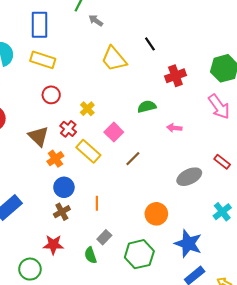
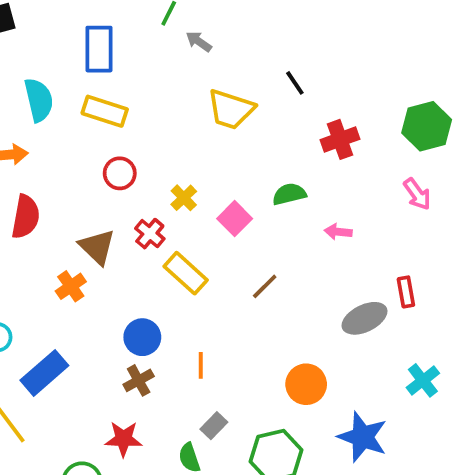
yellow trapezoid: (114, 59) -> (231, 109), turned -32
pink arrow: (219, 107) -> (417, 194), size x0.7
pink square: (114, 132) -> (235, 219), moved
orange cross: (55, 159) -> (71, 286), moved
red rectangle: (222, 162) -> (406, 292), moved, turned 42

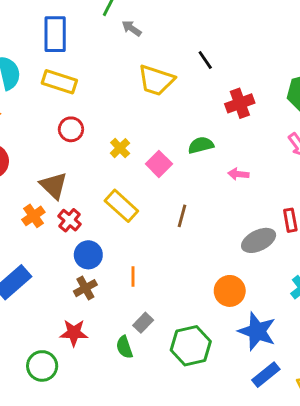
red cross: (150, 234) -> (70, 220), moved
brown line: (265, 286) -> (182, 216), turned -30
orange circle: (306, 384) -> (230, 291), moved

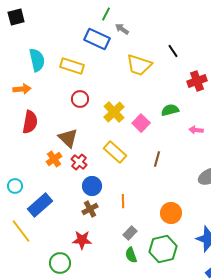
blue rectangle: (55, 34) -> (97, 39), moved, turned -65
yellow cross: (120, 148) -> (114, 112), size x1.5
orange circle: (230, 291) -> (171, 213), moved
green semicircle: (124, 347) -> (131, 255), moved

